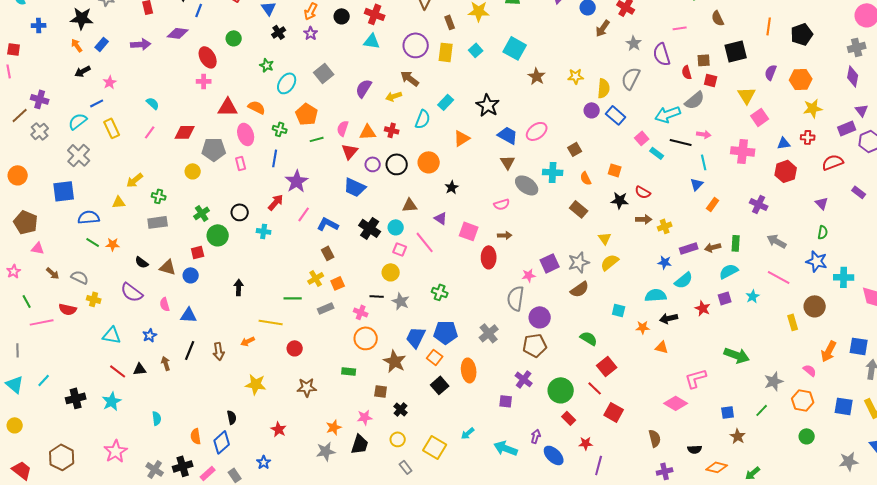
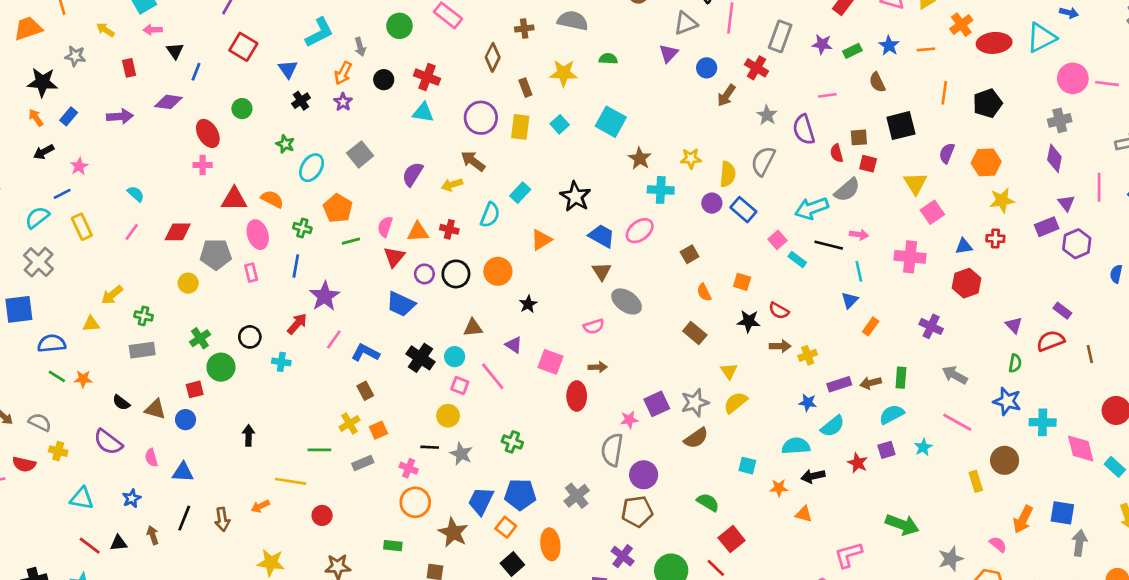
red semicircle: (833, 162) -> (1051, 341), moved
cyan cross: (553, 172) -> (661, 190), moved

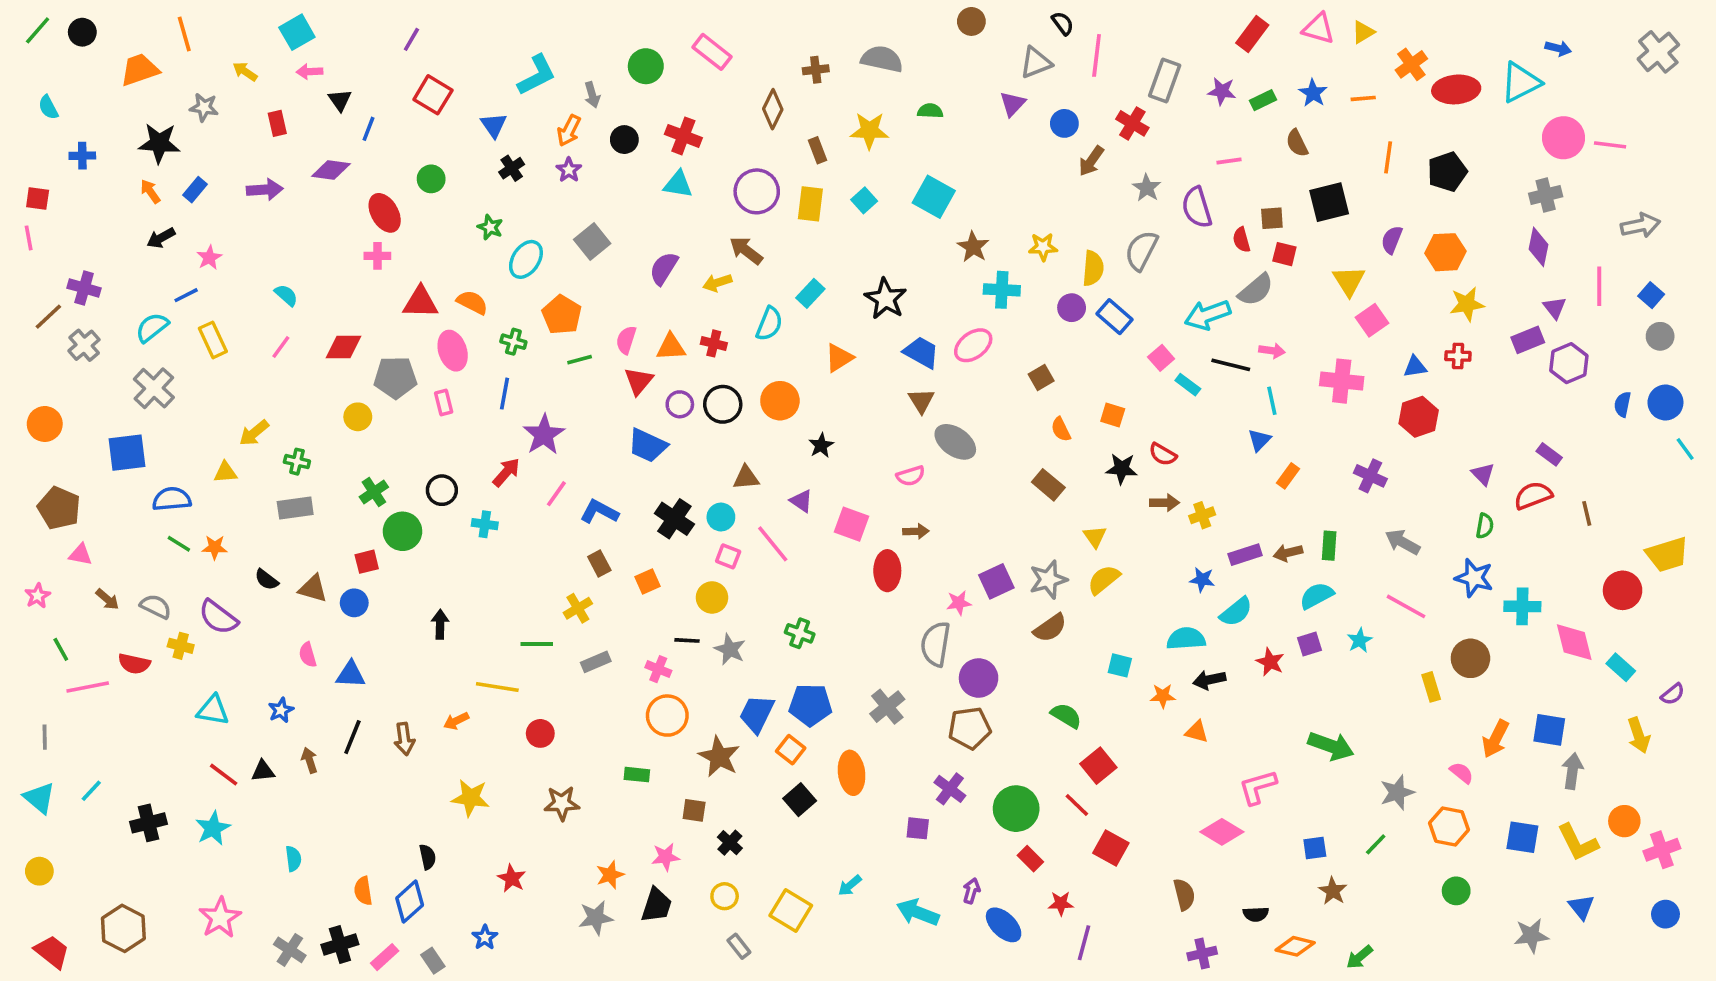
orange square: (378, 430) -> (648, 581), moved
purple semicircle: (108, 442) -> (218, 617), moved

